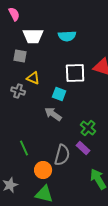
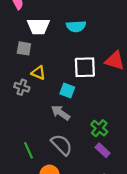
purple rectangle: (83, 148) -> (103, 150), moved
gray semicircle: (62, 155) -> (62, 145), moved, turned -60

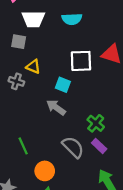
gray semicircle: (62, 145) -> (73, 147), moved

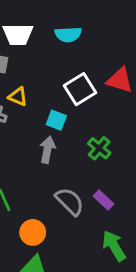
white square: (81, 61) -> (80, 89), turned -30
gray arrow: (56, 107) -> (47, 150), turned 66
green cross: (96, 123) -> (99, 148), moved

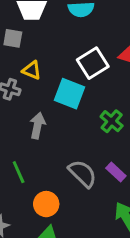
cyan square: (56, 120) -> (69, 94), size x1.5
gray arrow: (47, 150) -> (37, 126), moved

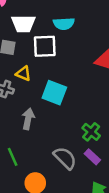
white square: (93, 63) -> (45, 46), moved, turned 30
green cross: (112, 121) -> (91, 132), moved

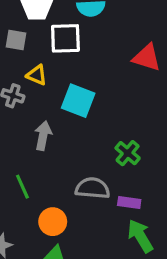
purple rectangle: (92, 157) -> (129, 203), moved, turned -35
gray semicircle: (65, 158) -> (93, 188), turned -40

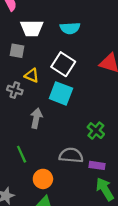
white square: (65, 38) -> (63, 64), moved, turned 35

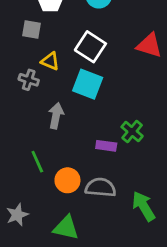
gray semicircle: (71, 155) -> (100, 187), moved
purple rectangle: (97, 165) -> (106, 146), moved
orange circle: (43, 179) -> (67, 180), moved

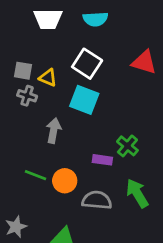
gray square: (32, 30) -> (23, 71), moved
green line: (37, 162) -> (35, 175), turned -45
orange circle: (67, 180) -> (65, 181), moved
green arrow: (144, 206) -> (137, 193), moved

